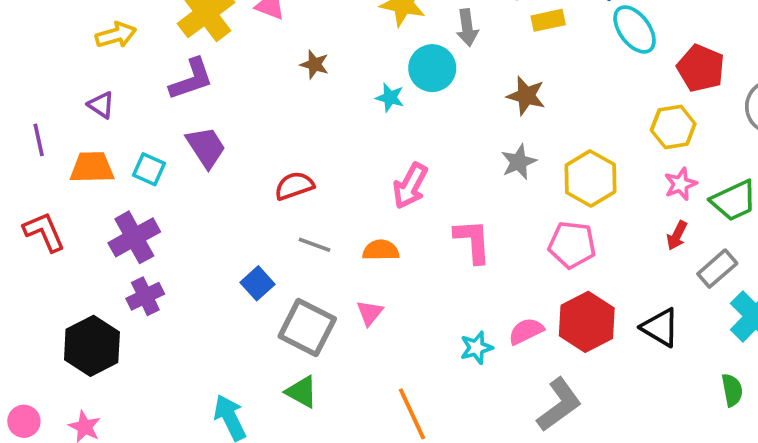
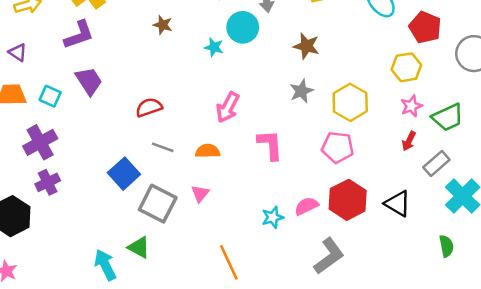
blue square: (257, 283) -> (124, 174), size x1.4
green triangle: (302, 392) -> (139, 247), moved

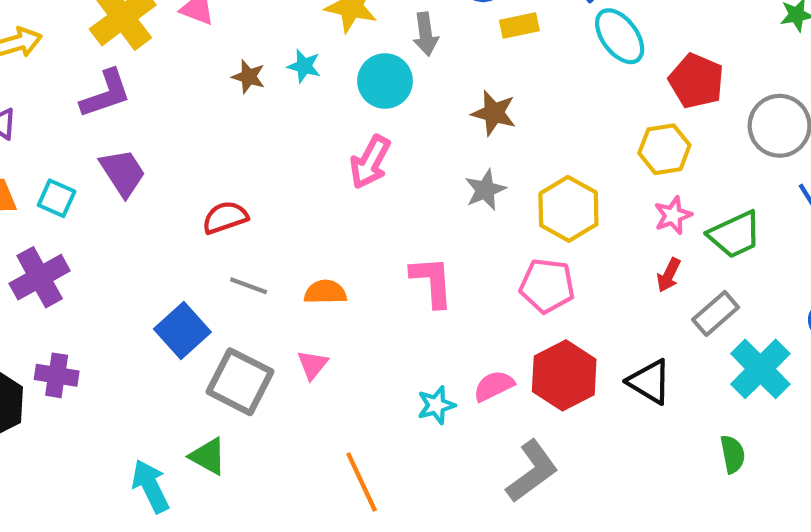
cyan star: (214, 47) -> (304, 66), moved
pink arrow: (228, 107) -> (370, 162), moved
purple cross: (48, 182) -> (57, 375), moved, turned 35

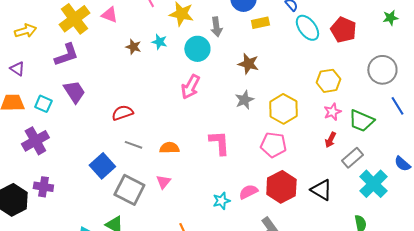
red pentagon: (696, 81) -> (343, 30), moved
green trapezoid: (735, 235) -> (361, 121), turned 48

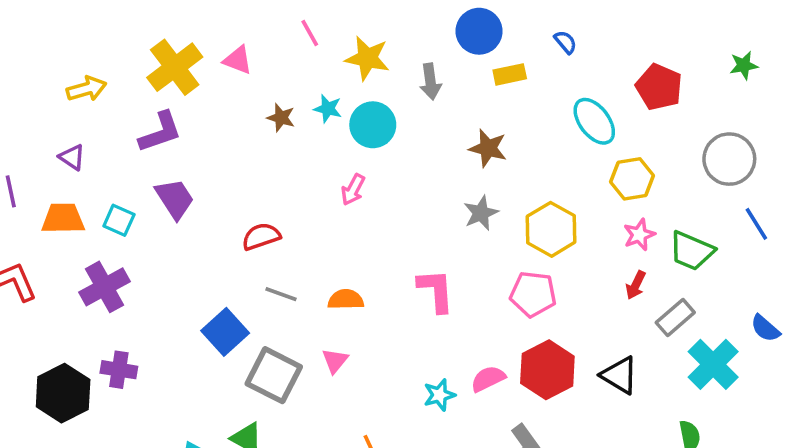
cyan ellipse: (307, 28) -> (594, 121), moved
cyan circle: (197, 49) -> (373, 125), moved
pink arrow: (190, 87) -> (353, 190), moved, size x0.7

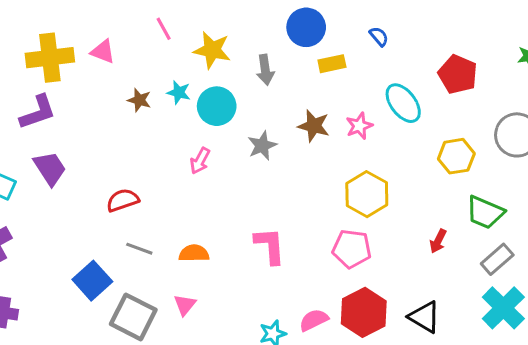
yellow cross: (175, 67) -> (50, 58), turned 30
yellow hexagon: (632, 179) -> (456, 156), moved
gray star: (481, 213) -> (262, 146), moved
pink star: (639, 235) -> (359, 126), moved
gray rectangle: (675, 318) -> (497, 259), moved

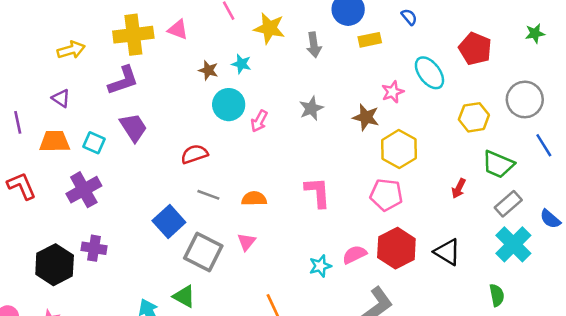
cyan circle: (217, 106) -> (229, 105), moved
brown star: (314, 126) -> (366, 117), moved

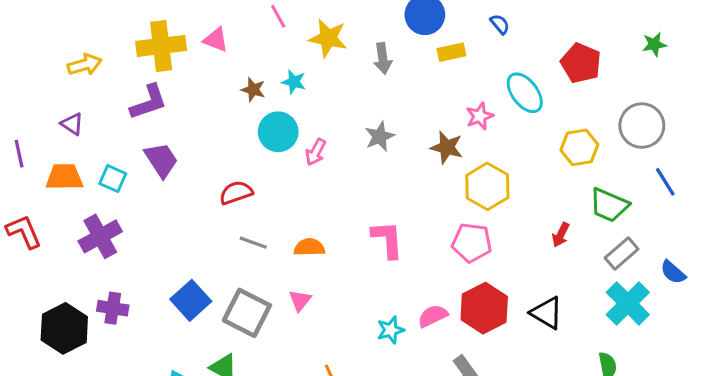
blue square: (169, 221) -> (191, 300), moved

